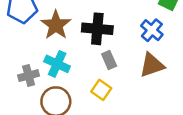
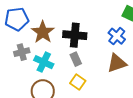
gray rectangle: (109, 60) -> (76, 59), moved
gray cross: (29, 76) -> (22, 52), moved

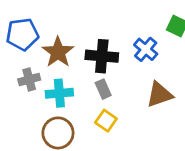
blue cross: (117, 36) -> (146, 49), moved
cyan cross: (44, 62) -> (59, 93), turned -30

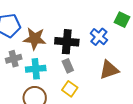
brown star: (58, 52) -> (35, 39), turned -30

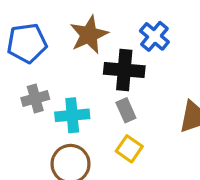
blue cross: (99, 37) -> (154, 36), moved
brown star: (35, 39) -> (89, 35), moved, turned -30

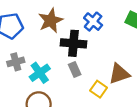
cyan cross: (72, 115) -> (40, 73), turned -30
yellow square: (129, 149) -> (99, 89), moved

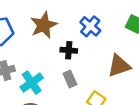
black cross: (73, 43) -> (69, 50), size x0.6
brown triangle: (119, 74) -> (119, 66), moved

